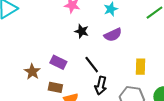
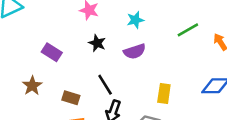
purple rectangle: (58, 62) -> (52, 52), moved
brown rectangle: (55, 87) -> (71, 98), moved

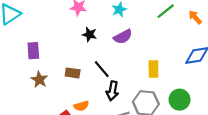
purple rectangle: (52, 52) -> (33, 51), moved, turned 63
brown rectangle: (71, 98) -> (73, 73), moved

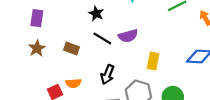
purple semicircle: (123, 37) -> (128, 36), moved
black line: (102, 69) -> (102, 38), moved, turned -30

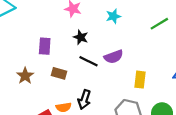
purple rectangle: (37, 18) -> (45, 46), moved
black arrow: (108, 75) -> (84, 100), moved

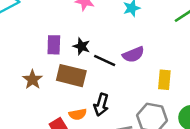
black star: (81, 37) -> (82, 46), moved
brown rectangle: (59, 73) -> (71, 76), size x1.6

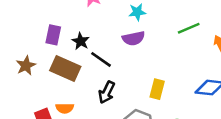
purple semicircle: (133, 54) -> (134, 38), moved
black arrow: (101, 105) -> (107, 92), moved

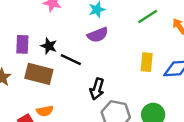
yellow rectangle: (157, 89) -> (147, 62), moved
black arrow: (107, 92) -> (97, 89), moved

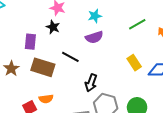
black star: (49, 46) -> (53, 27), moved
yellow rectangle: (147, 62) -> (134, 63), turned -42

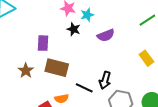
cyan star: (95, 16) -> (87, 15), moved
black star: (53, 27) -> (74, 29), moved
black line: (70, 57) -> (84, 88), moved

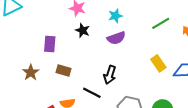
cyan star: (87, 15) -> (115, 16), moved
brown rectangle: (57, 68) -> (63, 70), size x0.6
black arrow: (105, 80) -> (110, 75), moved

